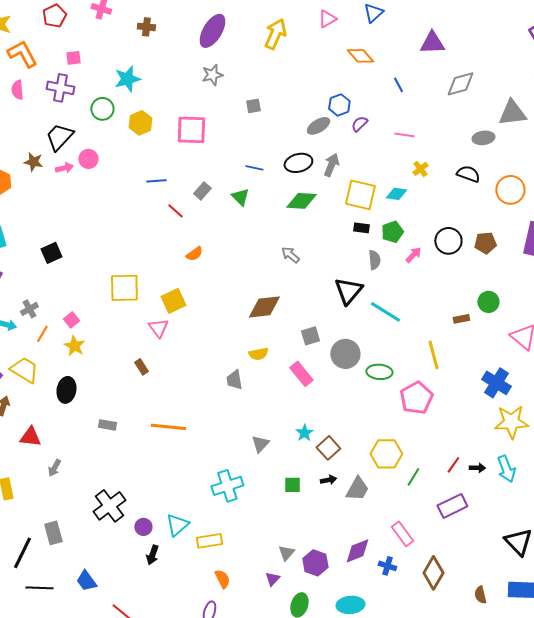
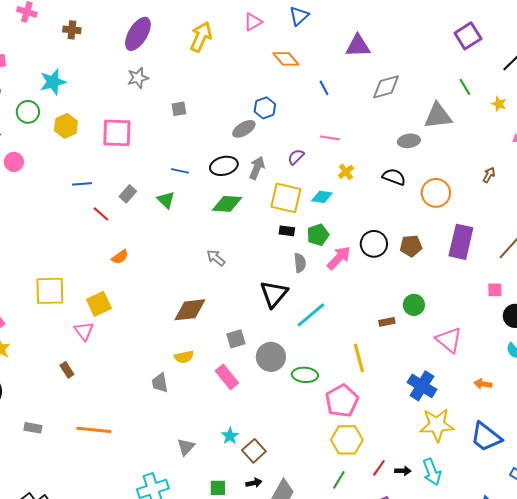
purple semicircle: (359, 124) -> (296, 157), moved
pink arrow: (413, 255) -> (339, 258), size x1.5
cyan line: (385, 312) -> (311, 315), turned -72
yellow hexagon: (386, 454) -> (347, 440), moved

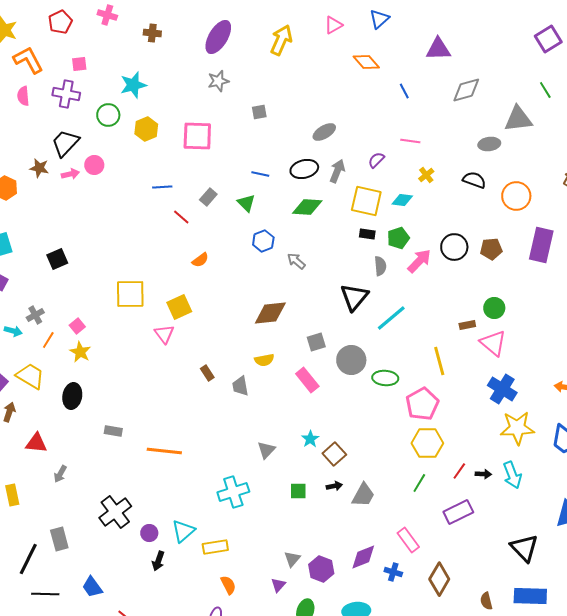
blue hexagon: (265, 108) -> (263, 241), moved
pink triangle: (449, 340) -> (493, 343), moved
brown rectangle: (67, 370) -> (207, 373), moved
orange line: (94, 430) -> (164, 451), moved

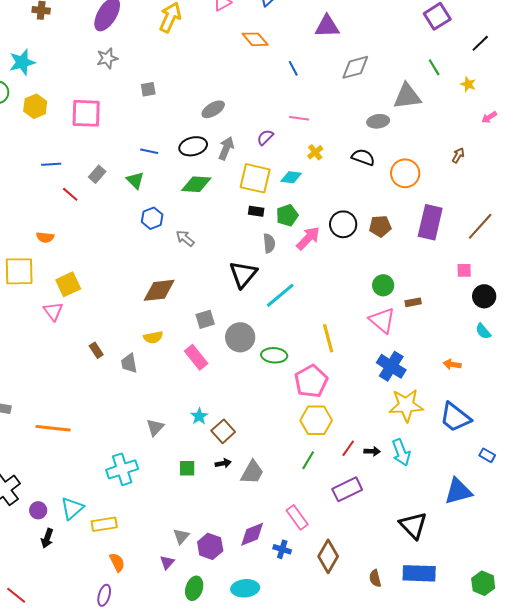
orange semicircle: (200, 260) -> (45, 237), moved, turned 42
brown rectangle: (467, 325) -> (413, 302), moved

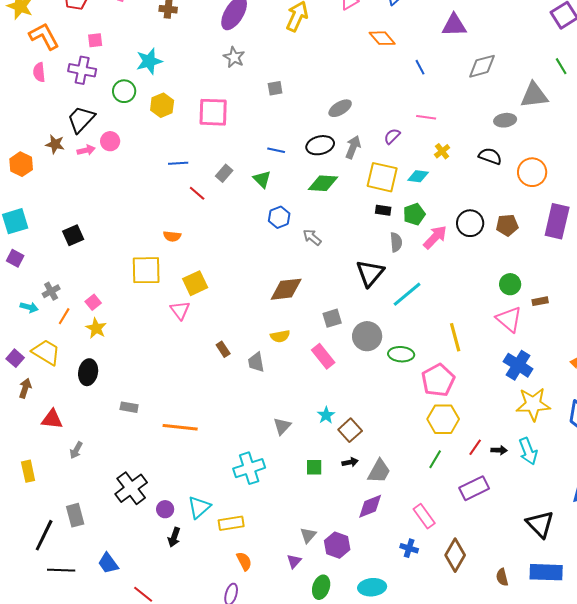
gray star: (107, 58) -> (234, 57), turned -30
purple diamond: (252, 534) -> (370, 506), moved

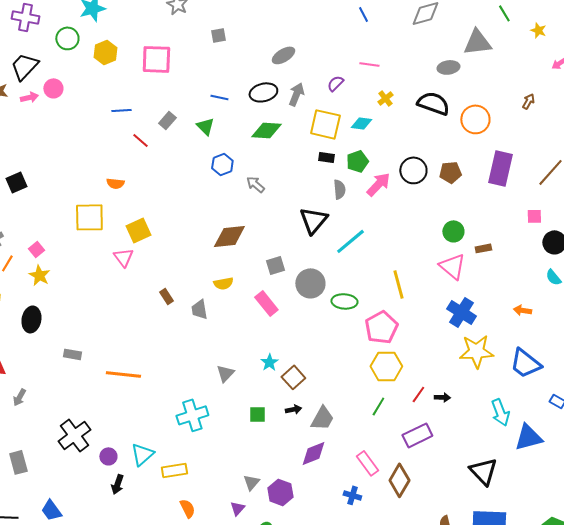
black semicircle: (490, 156) -> (433, 103), size x1.4
cyan arrow: (528, 451) -> (500, 412), moved
brown diamond: (455, 555) -> (399, 480), moved

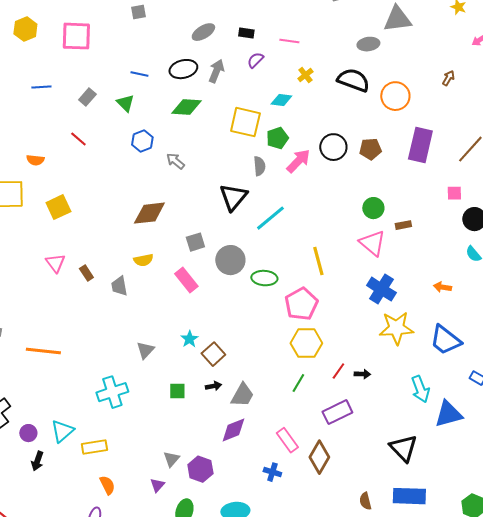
yellow square: (325, 124) -> (245, 122), moved
red line: (140, 140) -> (78, 139), moved
black rectangle: (326, 157) -> (246, 33), moved
pink triangle: (123, 257) -> (55, 263), moved

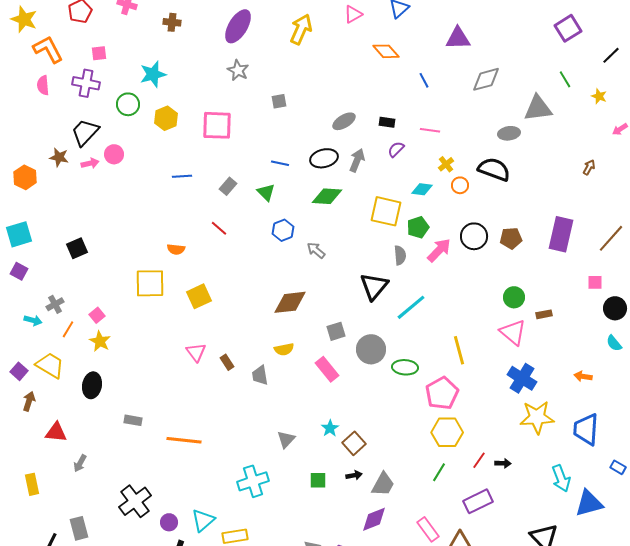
orange circle: (395, 96) -> (460, 185), moved, size x0.6
blue trapezoid: (445, 340) -> (586, 429), turned 56

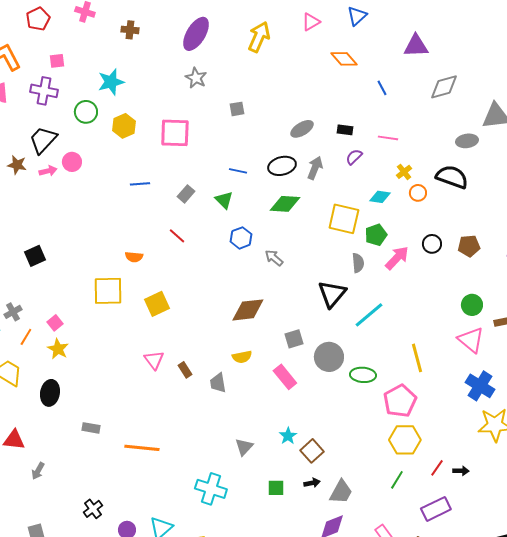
black circle: (474, 236) -> (432, 244), size x0.7
cyan cross: (253, 481) -> (211, 489), turned 36
black cross: (135, 501) -> (93, 509), size x0.6

